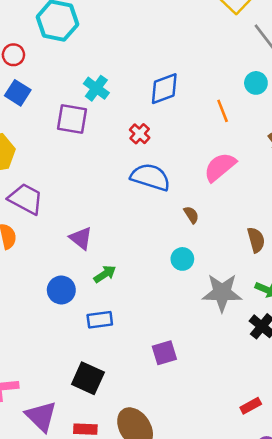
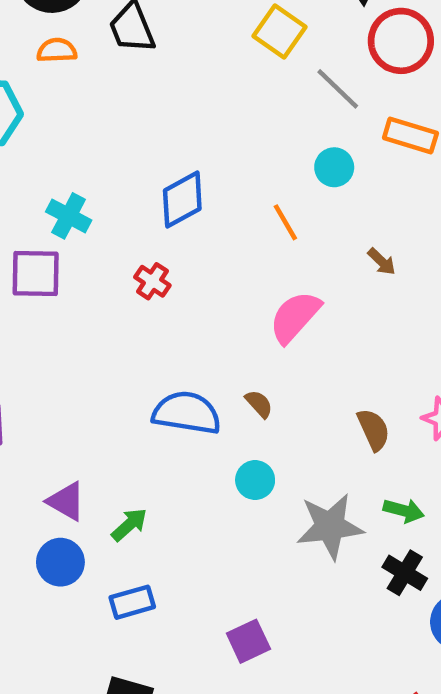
blue semicircle: (150, 177) -> (187, 413), moved
purple triangle: (81, 238) -> (66, 501), moved

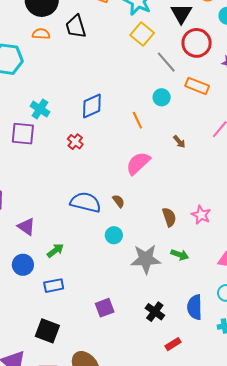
purple triangle: (66, 501) -> (26, 227), moved
black cross: (405, 573) -> (155, 312), moved

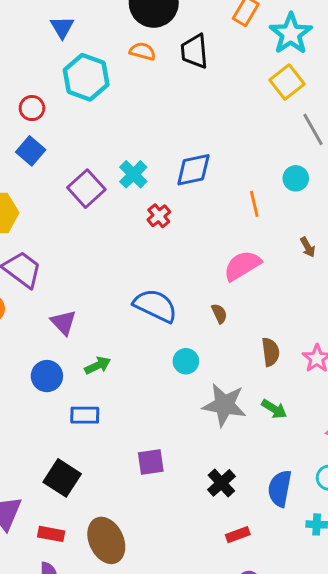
cyan cross: (40, 109) -> (133, 174), moved
purple square: (23, 134) -> (86, 189), turned 30
brown semicircle: (119, 201) -> (219, 314), moved

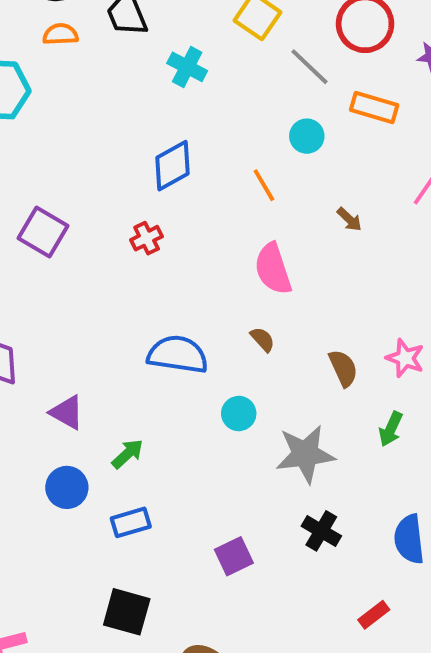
cyan cross: (133, 174) -> (187, 67), moved
red cross: (159, 216) -> (147, 238), turned 30
pink semicircle: (242, 266) -> (273, 269), turned -60
green arrow: (274, 409) -> (391, 429), moved, turned 100
black cross: (221, 483) -> (321, 531), moved

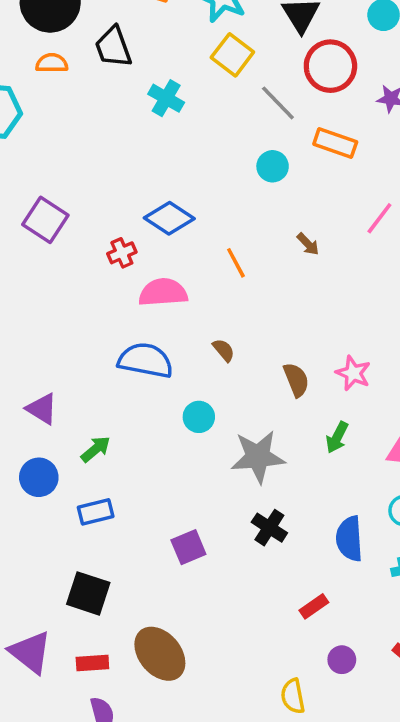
blue diamond: (173, 166) -> (169, 218), moved, turned 60
orange line: (264, 185) -> (236, 263), moved
purple square: (43, 232) -> (45, 220), moved
pink semicircle: (273, 269) -> (163, 292), moved, turned 102

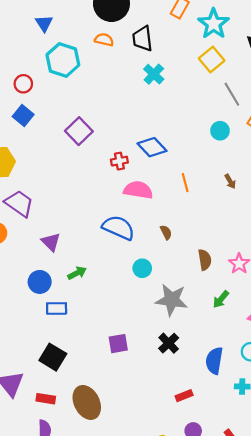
cyan cross: (166, 98) -> (154, 74), moved
blue rectangle: (96, 512) -> (57, 308), moved

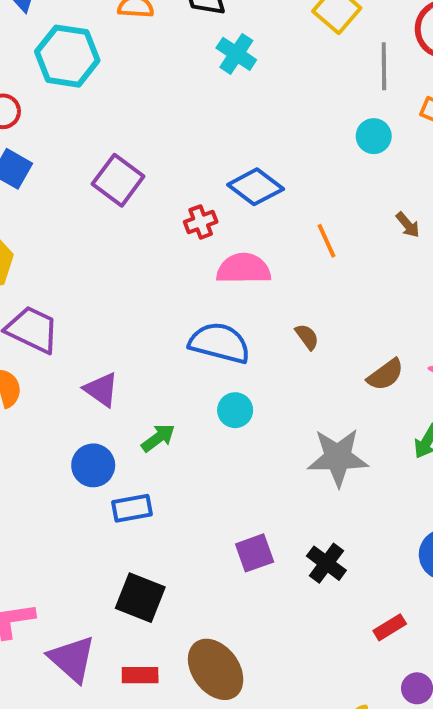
gray line: (232, 94) -> (384, 66), turned 40
brown semicircle: (205, 260) -> (385, 375), turned 72
cyan circle: (142, 268) -> (235, 410), moved
black cross: (169, 343) -> (326, 563), moved

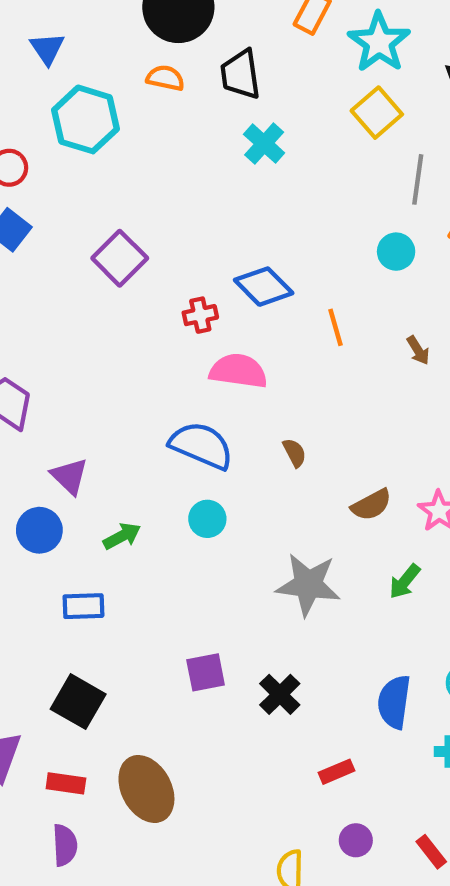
orange line: (326, 241) -> (335, 327), moved
blue circle: (93, 465) -> (39, 530), moved

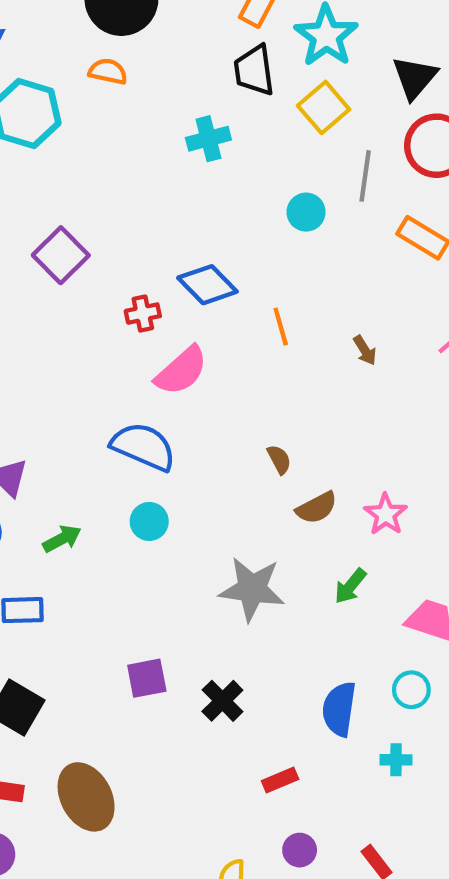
black trapezoid: (241, 74) -> (254, 70), moved
cyan cross: (264, 144) -> (208, 139), turned 33
cyan circle: (396, 252) -> (306, 212), moved
pink semicircle: (238, 371) -> (181, 371), turned 130
brown semicircle: (294, 453) -> (279, 459), moved

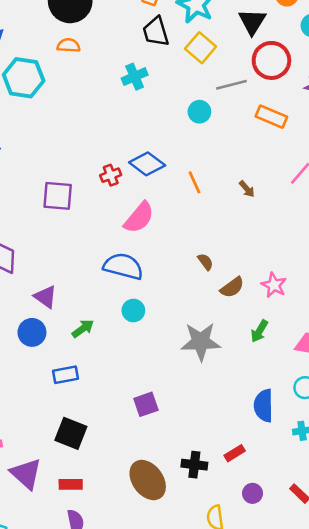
gray line: (365, 176) -> (231, 85), turned 76
purple square: (61, 255) -> (58, 196), moved, turned -32
red cross: (143, 314) -> (111, 175), moved
black cross: (222, 701) -> (194, 465), moved, turned -30
brown ellipse: (86, 797) -> (148, 480), moved

